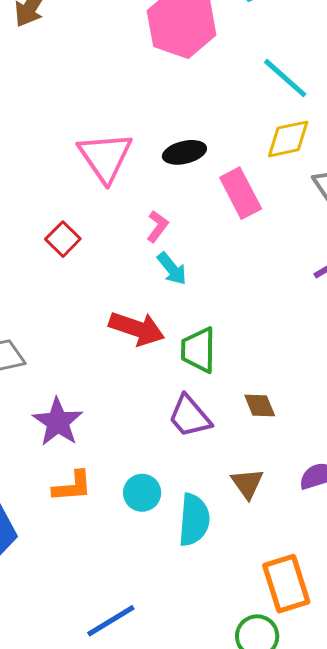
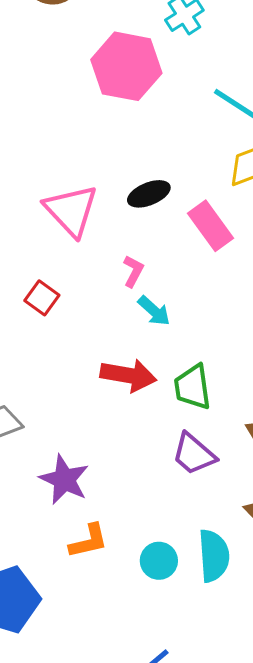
cyan circle: (142, 493) -> (159, 561), moved

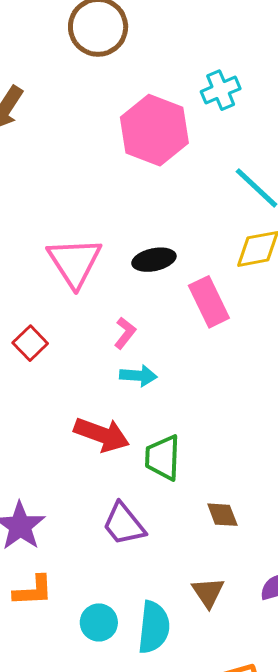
cyan arrow: (154, 311) -> (138, 376), turned -48
purple trapezoid: (194, 454) -> (124, 524), moved

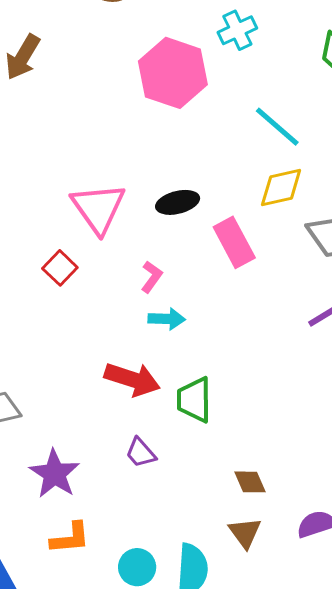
red square: (30, 343) -> (60, 268), moved
brown diamond: (222, 515) -> (250, 482), moved
purple trapezoid: (124, 524) -> (141, 453), moved, size x0.7

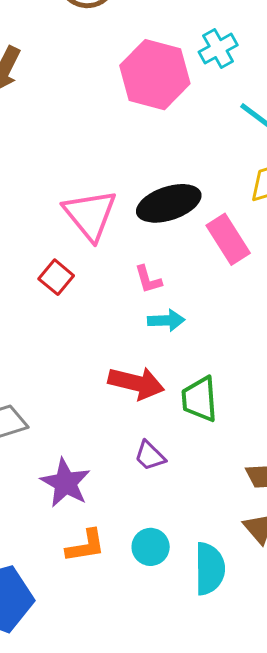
cyan cross: (237, 30) -> (218, 49), moved
black ellipse: (178, 202) -> (169, 203), size x1.5
pink L-shape: (152, 277) -> (148, 279), turned 132
cyan circle: (137, 567) -> (151, 547), moved

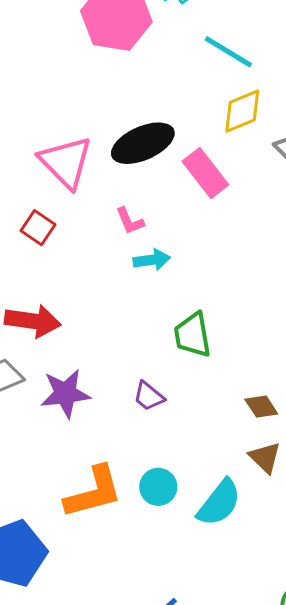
red arrow: (136, 383) -> (33, 321), moved
purple star: (65, 483) -> (65, 393), moved, turned -30
orange L-shape: (86, 546) -> (93, 492), size x1.5
cyan semicircle: (210, 569) -> (219, 503), turned 44

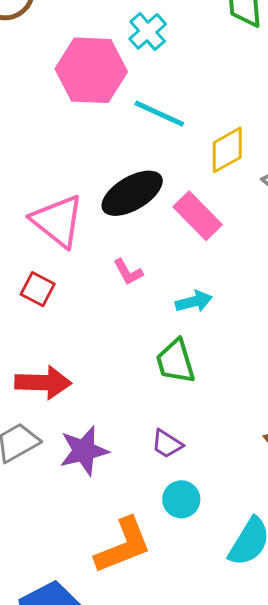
cyan line: (228, 52) -> (159, 114), moved
cyan arrow: (152, 260) -> (194, 302), moved
green trapezoid: (193, 335) -> (175, 361), moved
cyan circle: (158, 487) -> (181, 499), moved

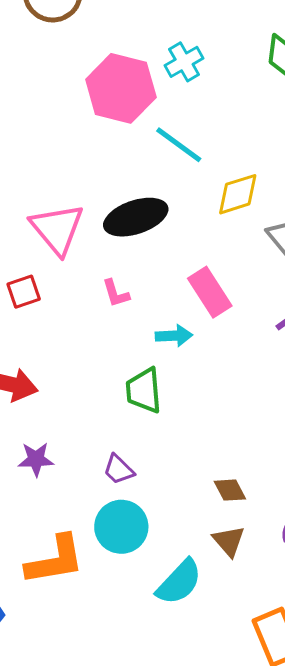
pink rectangle: (198, 216) -> (210, 292), moved
red square: (38, 289) -> (24, 292), turned 32
purple star: (84, 451) -> (36, 459), size x0.7
cyan circle: (181, 499) -> (121, 527), size x1.4

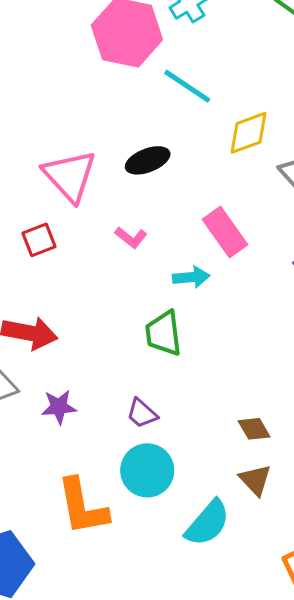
black ellipse: (136, 217) -> (148, 160), size x0.7
pink L-shape: (116, 293) -> (131, 237), turned -32
orange L-shape: (55, 560) -> (82, 507), turned 92

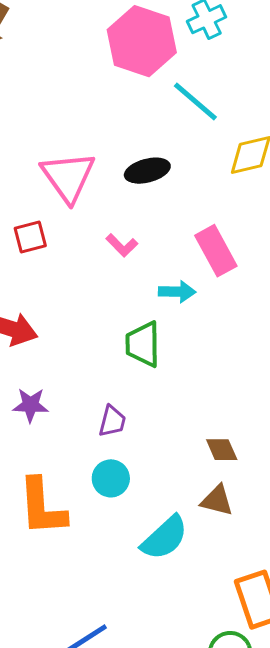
purple trapezoid: (142, 413) -> (112, 421), turned -124
cyan circle: (147, 470) -> (111, 478), size x0.7
brown triangle: (255, 480) -> (217, 500), turned -39

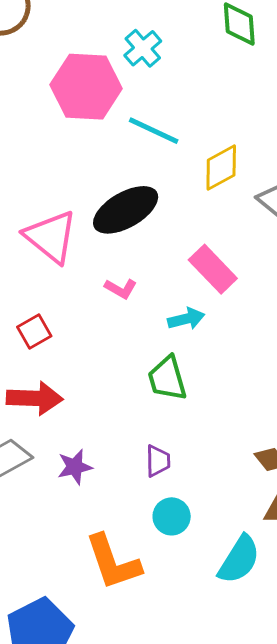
black ellipse: (147, 171) -> (126, 210), size x1.5
red square: (30, 237) -> (34, 331), moved

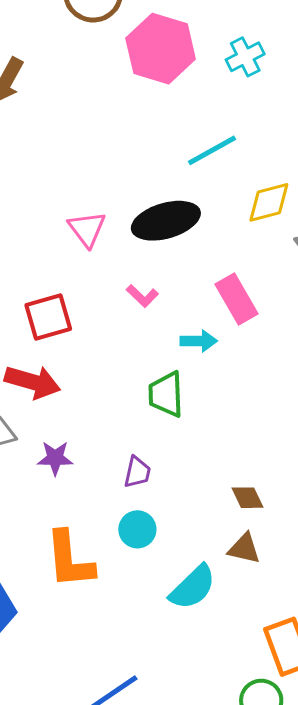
cyan cross: (143, 48) -> (245, 57), moved
pink hexagon: (86, 87) -> (161, 49), moved
cyan line: (154, 131) -> (212, 150), turned -68
pink triangle: (51, 237) -> (87, 229), size x0.7
red square: (34, 331) -> (48, 317), size x1.4

